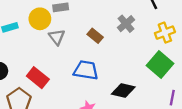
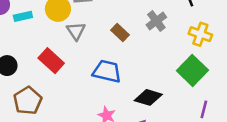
yellow cross: (165, 33) -> (200, 34), turned 36
red rectangle: (38, 78) -> (51, 61), moved

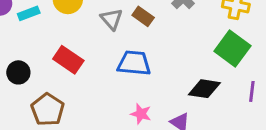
gray triangle: (76, 31) -> (112, 19), moved
black diamond: (148, 97) -> (204, 89), moved

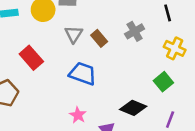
green square: (232, 48) -> (163, 82), size x0.7

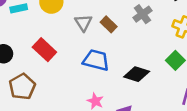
black diamond: (133, 108) -> (137, 74), moved

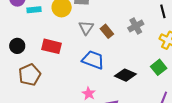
red rectangle: (44, 50) -> (51, 46), turned -36

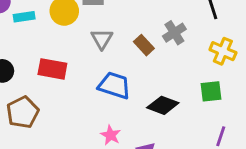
brown rectangle: (107, 31) -> (144, 45), moved
green square: (159, 67) -> (211, 91), turned 35

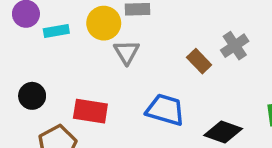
gray triangle: (102, 39) -> (127, 52), moved
red rectangle: (52, 69) -> (90, 111), moved

